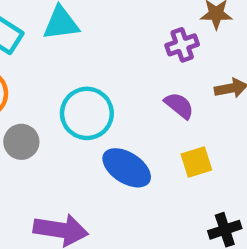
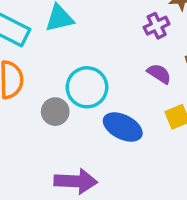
gray circle: (21, 142) -> (55, 112), moved

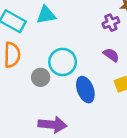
blue ellipse: (123, 127) -> (85, 90), turned 40

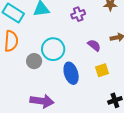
purple cross: (111, 23) -> (78, 14), moved

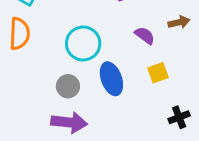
gray circle: (34, 61) -> (68, 86), moved

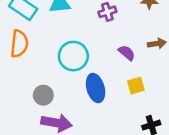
gray circle: (68, 86) -> (43, 95), moved

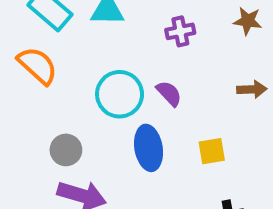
orange semicircle: (19, 44) -> (37, 66), turned -60
purple semicircle: (127, 53) -> (169, 93), moved

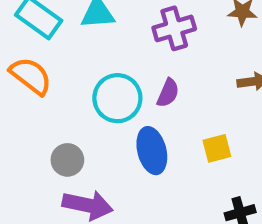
purple cross: (180, 31) -> (174, 28), size x1.4
purple semicircle: (169, 93) -> (168, 93), turned 72

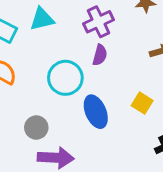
purple semicircle: (168, 93) -> (100, 55), moved
yellow square: (217, 148) -> (142, 103), turned -35

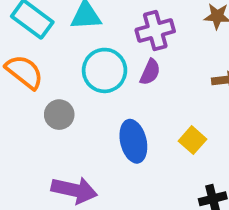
cyan circle: (65, 78) -> (105, 70), moved
gray circle: (36, 128) -> (59, 115), moved

